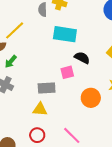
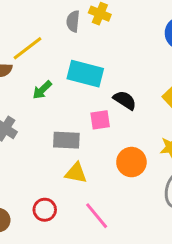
cyan rectangle: (65, 34) -> (85, 74), moved
green arrow: (11, 62) -> (42, 90), moved
yellow triangle: (40, 109) -> (76, 173), moved

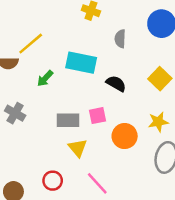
gray semicircle: (73, 21) -> (120, 39), moved
pink square: (100, 120) -> (97, 116), moved
yellow triangle: (76, 173) -> (78, 148), turned 42

